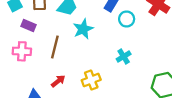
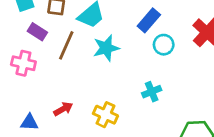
brown line: (55, 47) -> (66, 45), moved
yellow cross: (91, 80) -> (105, 115), turned 36

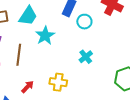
brown line: (66, 45) -> (19, 55), moved

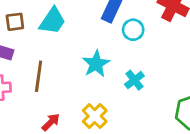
cyan star: (45, 36) -> (96, 64), moved
yellow cross: (58, 82) -> (95, 116), turned 36

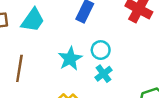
cyan circle: (133, 30) -> (101, 50), moved

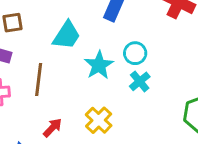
cyan trapezoid: (33, 20) -> (67, 35), moved

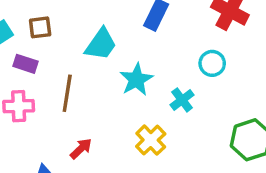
cyan circle: (135, 53) -> (212, 63), moved
yellow cross: (99, 120) -> (151, 140), moved

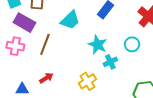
purple rectangle: (26, 64) -> (24, 23), size x1.5
cyan star: (136, 80) -> (98, 45), moved, turned -30

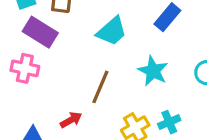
brown line: (45, 44) -> (100, 87), moved
cyan cross: (110, 62) -> (169, 122), moved

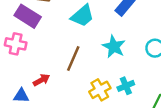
red arrow: (71, 120) -> (41, 80), moved

